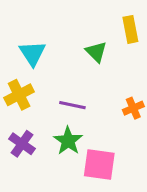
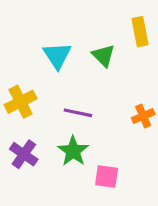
cyan triangle: (32, 53) -> (57, 56), moved
pink square: (99, 165) -> (107, 177), size x0.7

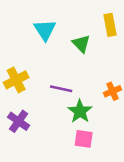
cyan triangle: (57, 56) -> (45, 30), moved
green star: (73, 151) -> (80, 111), moved

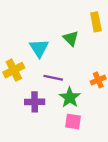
cyan triangle: (45, 30) -> (39, 48), moved
purple cross: (19, 121) -> (35, 102), moved, turned -36

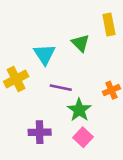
purple cross: (35, 102) -> (40, 132), moved
pink square: (73, 122) -> (83, 137), turned 35

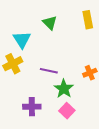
green triangle: (80, 43) -> (50, 23), moved
cyan triangle: (45, 54) -> (22, 40), moved

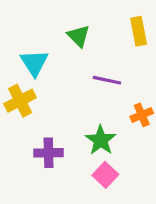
purple line: (49, 71) -> (107, 80), moved
purple cross: (32, 107) -> (49, 153), moved

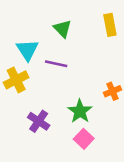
purple line: (107, 80) -> (56, 64), moved
purple cross: (49, 153) -> (39, 121), turned 35

